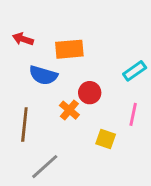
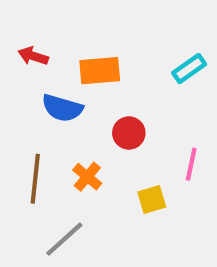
cyan rectangle: (135, 71) -> (189, 69), moved
orange cross: (69, 110) -> (87, 177), moved
yellow square: (106, 139) -> (152, 200), turned -36

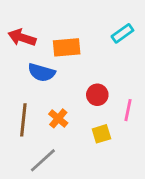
red arrow: (33, 56) -> (22, 38), size x1.4
cyan rectangle: (189, 69) -> (122, 33), moved
red circle: (129, 133) -> (97, 95), moved

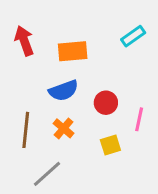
red arrow: (22, 38) -> (24, 41), turned 52
blue semicircle: (42, 72) -> (64, 91), moved, turned -36

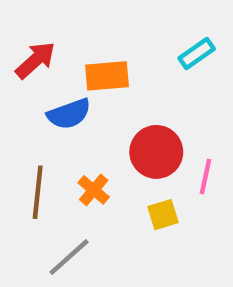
red arrow: (24, 41) -> (35, 60), turned 68
blue semicircle: (64, 91) -> (69, 114), moved
red circle: (106, 103) -> (156, 152), size x1.5

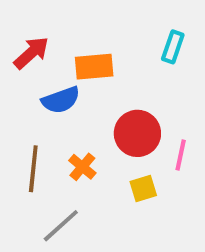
cyan rectangle: (197, 53) -> (173, 47), turned -36

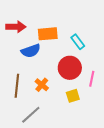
cyan rectangle: (173, 47) -> (78, 42), moved, turned -56
red arrow: (31, 53) -> (16, 27), turned 42

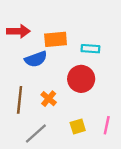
cyan rectangle: (78, 42) -> (90, 49), turned -49
pink line: (92, 79) -> (107, 125), moved
yellow square: (73, 96) -> (78, 126), moved

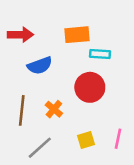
orange rectangle: (56, 39) -> (77, 35), moved

